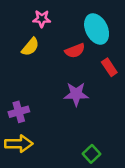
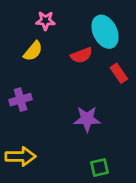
purple star: (76, 94) -> (87, 119), moved
purple cross: (19, 112) -> (21, 100), moved
green square: (91, 154) -> (99, 167), turned 30

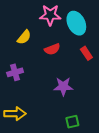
pink star: (45, 21) -> (50, 15), moved, size x1.5
red semicircle: (81, 55) -> (52, 49), moved

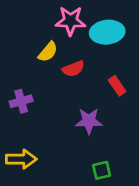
cyan ellipse: (76, 23) -> (107, 32), turned -70
yellow semicircle: (24, 37) -> (48, 52), moved
red rectangle: (86, 53) -> (117, 86), moved

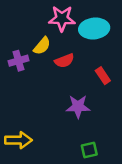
purple cross: (21, 101) -> (18, 61), moved

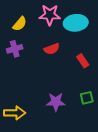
yellow semicircle: (42, 46) -> (20, 24), moved
purple star: (78, 107) -> (56, 102), moved
green square: (89, 150) -> (87, 98), moved

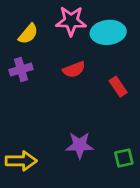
green square: (87, 98) -> (124, 158), moved

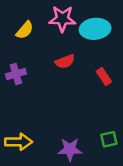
purple cross: (21, 70) -> (16, 74), moved
purple star: (80, 145) -> (70, 149), moved

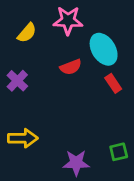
cyan ellipse: (95, 29) -> (104, 49), moved, turned 64
purple cross: (16, 74) -> (17, 81), turned -30
yellow arrow: (18, 142) -> (23, 138), moved

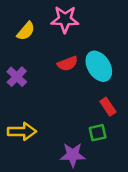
cyan ellipse: (104, 49) -> (99, 66), moved
red rectangle: (113, 83) -> (108, 107), moved
green square: (119, 152) -> (98, 133), moved

